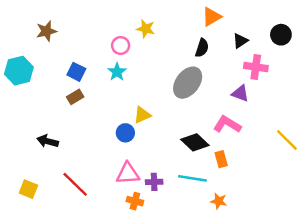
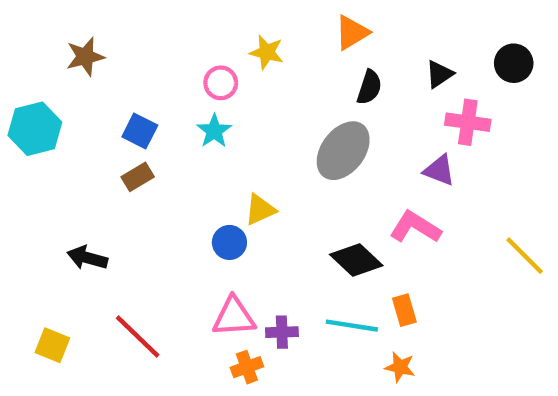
orange triangle: (212, 17) -> (352, 33), moved
orange rectangle: (221, 159) -> (404, 310), moved
orange cross: (135, 201) -> (247, 367), turned -35

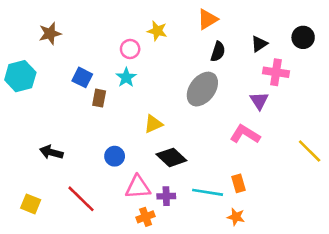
purple triangle: (439, 170) -> (259, 101), turned 36
brown rectangle: (138, 177) -> (99, 98), moved, turned -48
blue circle: (229, 242) -> (115, 156), moved
black diamond: (356, 260) -> (171, 157), moved

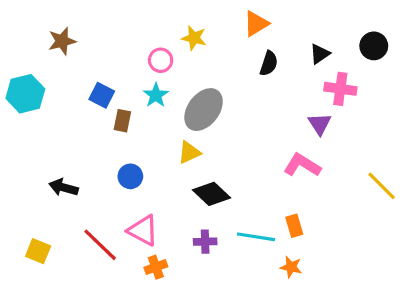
gray ellipse: (202, 89) -> (204, 110), moved
blue circle: (115, 156) -> (130, 176), moved
pink triangle: (138, 187) -> (143, 230), moved, turned 32
orange cross: (146, 217) -> (156, 267), moved

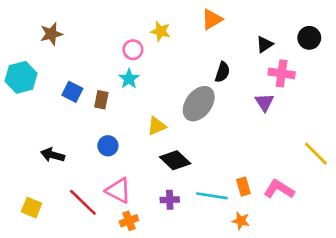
black semicircle: (269, 63) -> (222, 72), moved
blue square: (102, 95) -> (72, 92), moved
gray ellipse: (204, 110) -> (199, 104), moved
pink L-shape: (302, 165) -> (279, 189), moved

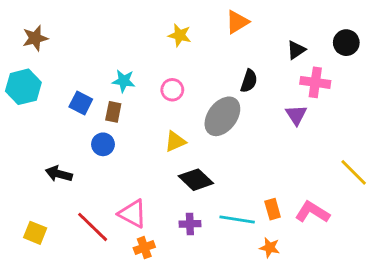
brown star: (51, 34) -> (35, 38), moved
pink circle: (133, 50) -> (172, 90), moved
cyan star: (129, 79) -> (124, 81), moved, turned -30
blue circle: (108, 146) -> (103, 144), moved

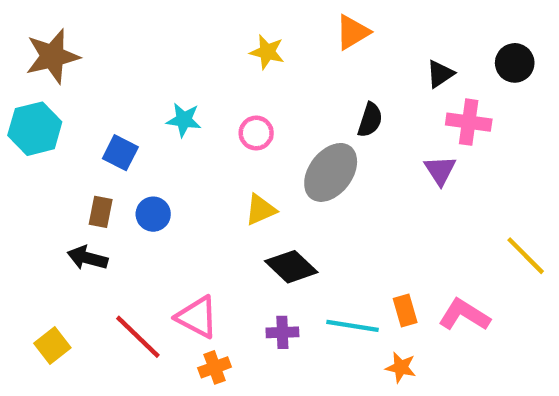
brown star: (35, 38) -> (52, 56), size x1.4
brown rectangle: (113, 112) -> (101, 212), moved
yellow square: (35, 233) -> (52, 346), turned 30

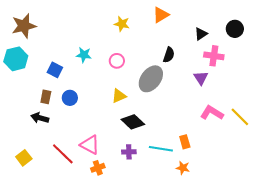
pink L-shape: (464, 315) -> (212, 113), moved

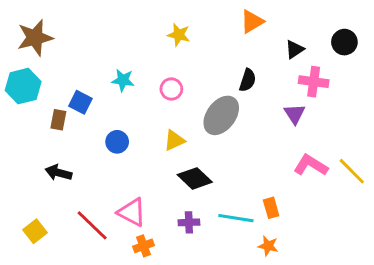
orange triangle: (161, 15) -> (252, 22), moved
brown rectangle: (46, 97) -> (58, 120), moved
blue circle: (70, 98) -> (117, 142), moved

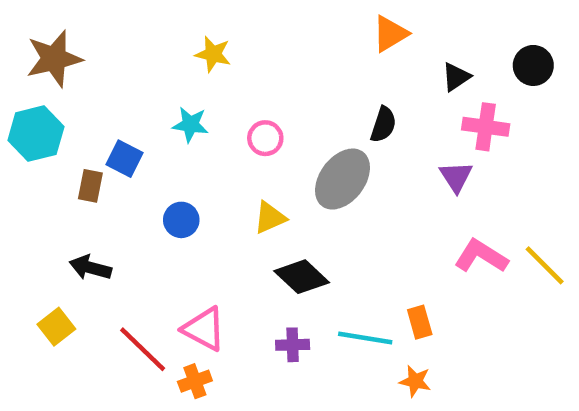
yellow star: (179, 35) -> (213, 54), moved
yellow square: (35, 231) -> (56, 327), moved
orange cross: (144, 246) -> (195, 381), moved

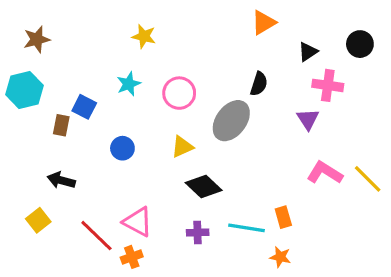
brown star: (54, 59) -> (37, 39), size x0.7
cyan star: (190, 125) -> (129, 84), turned -30
pink circle: (265, 138) -> (179, 93), size x1.4

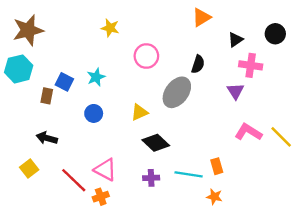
brown star: (37, 39) -> (28, 30), size x1.5
cyan star: (129, 84) -> (96, 77), moved
pink circle: (179, 93) -> (146, 56), moved

